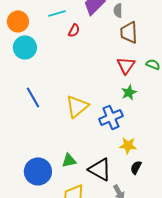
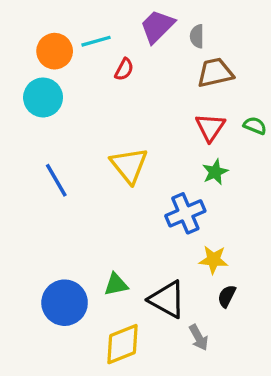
orange circle: (18, 21) -> (55, 51), moved
brown trapezoid: (129, 32) -> (215, 73), turned 80
yellow triangle: (77, 106) -> (129, 165), moved, turned -30

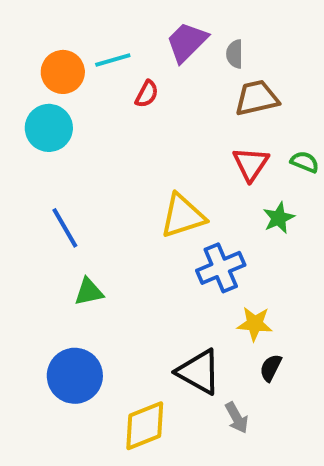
yellow triangle: (129, 165) -> (183, 216), moved, turned 51
green star: (215, 172) -> (279, 218), moved
green triangle: (116, 285) -> (89, 292), moved

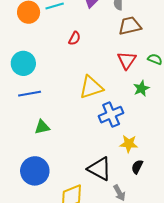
red semicircle: (147, 94) -> (74, 38), moved
cyan circle: (49, 128) -> (23, 63), moved
blue line: (65, 228) -> (30, 94), turned -70

